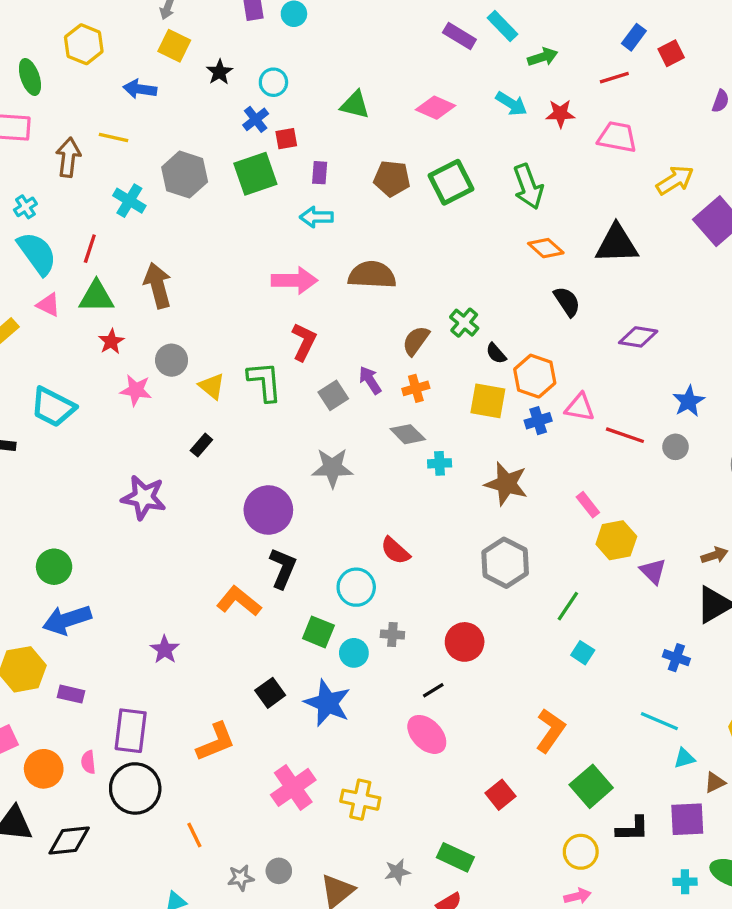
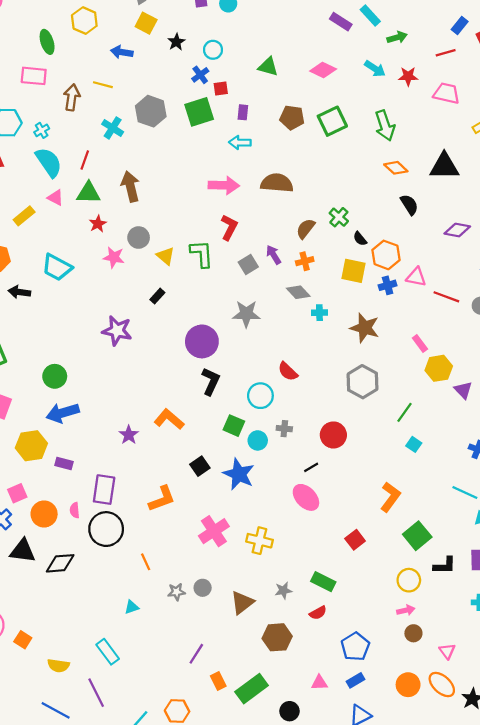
orange L-shape: (239, 601) -> (169, 419), moved

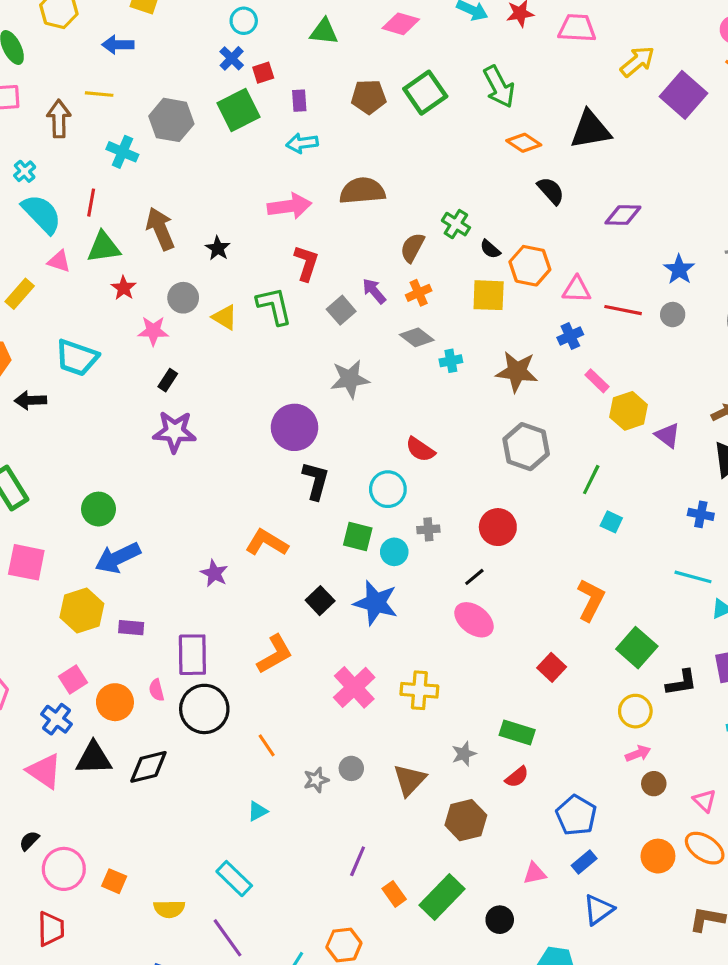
black star: (176, 42) -> (218, 248), moved
blue cross: (388, 285) -> (570, 336), moved
black rectangle: (157, 296) -> (168, 380), moved

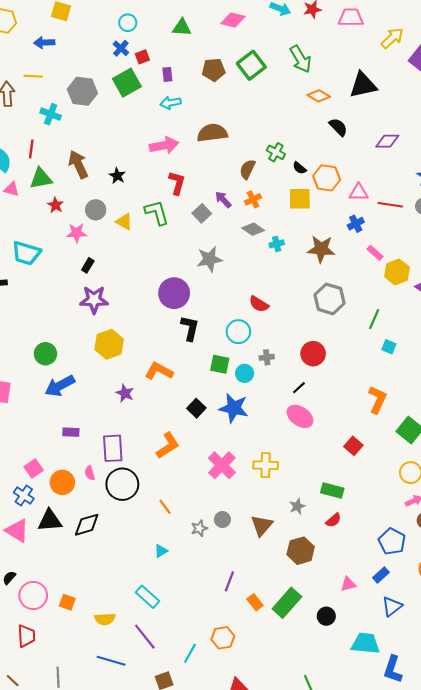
yellow hexagon: (82, 611) -> (109, 344), moved
blue pentagon: (576, 815) -> (392, 541), moved

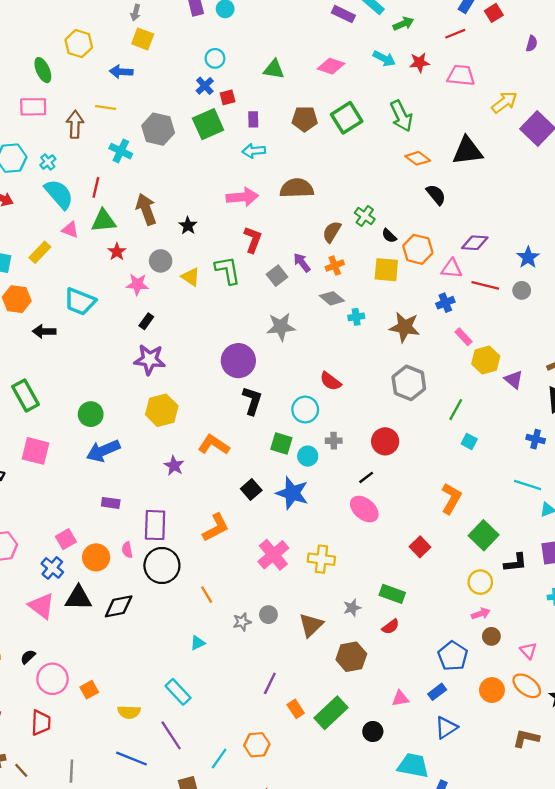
purple diamond: (387, 141) -> (475, 243), moved
orange square: (67, 602) -> (89, 690), turned 35

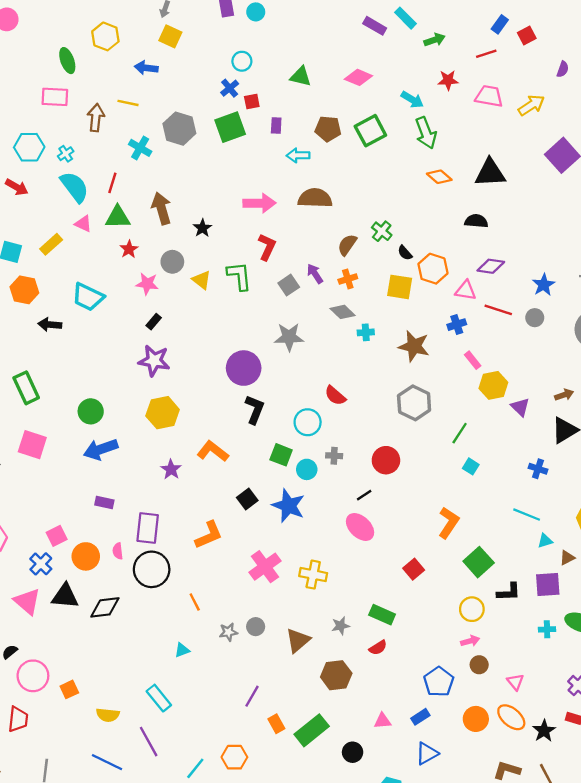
cyan arrow: (384, 59) -> (412, 100), moved
yellow arrow: (504, 102) -> (531, 105), moved
cyan arrow: (254, 151) -> (298, 155), moved
black semicircle: (436, 195) -> (476, 221), moved, turned -50

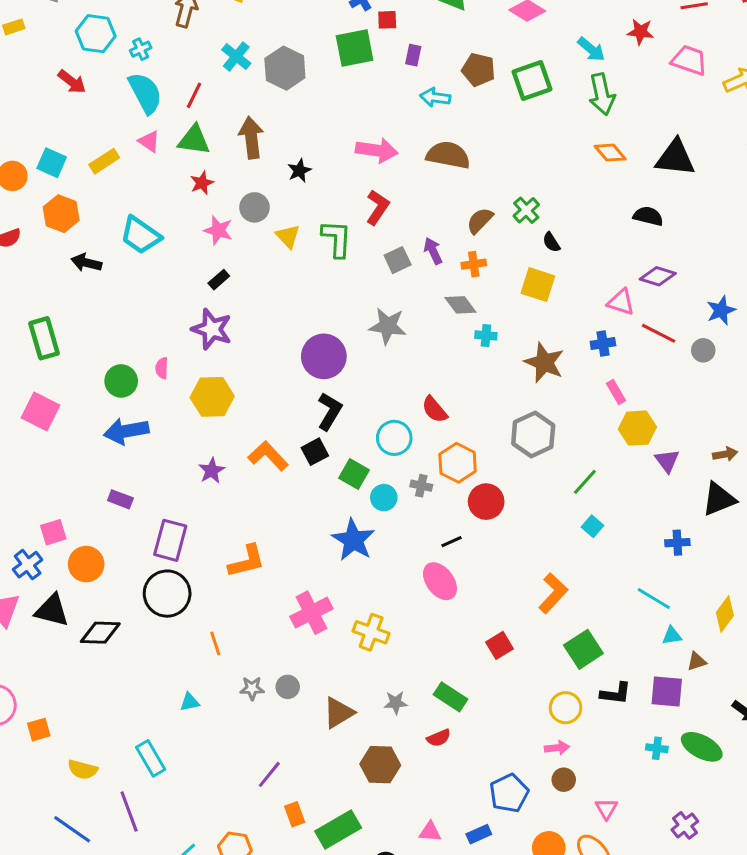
gray hexagon: (179, 129) -> (285, 68), moved
orange hexagon: (433, 269) -> (458, 463), moved
blue cross: (538, 469) -> (677, 543), turned -30
black square: (247, 499) -> (315, 452), moved
pink semicircle: (118, 551) -> (162, 368), moved

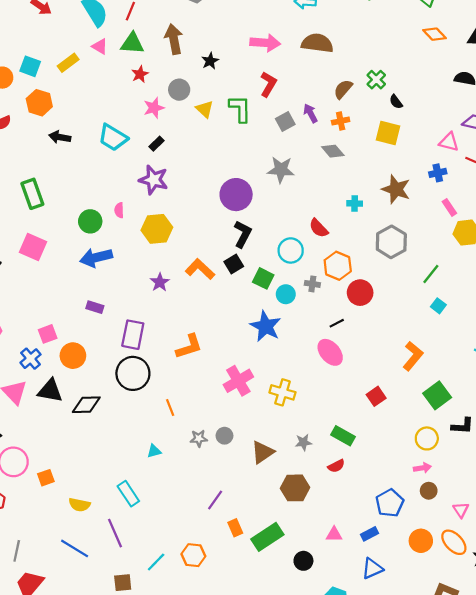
pink star: (218, 230) -> (154, 108), turned -30
cyan trapezoid: (140, 235) -> (113, 138), moved
cyan cross: (486, 335) -> (355, 203), moved

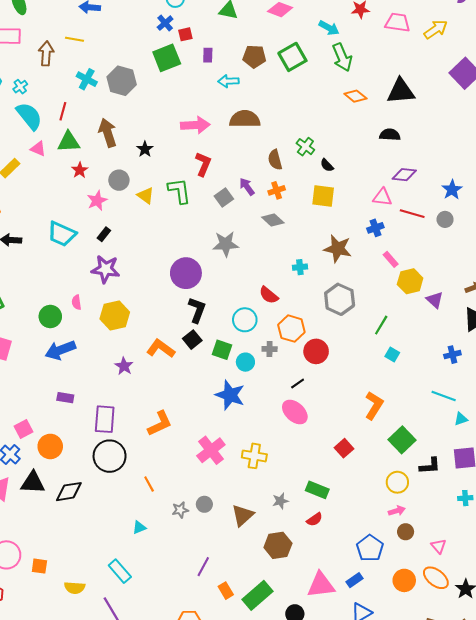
brown semicircle: (343, 89) -> (275, 160), turned -48
orange square: (46, 478) -> (39, 566), turned 35
pink triangle: (334, 534) -> (321, 585), size x1.8

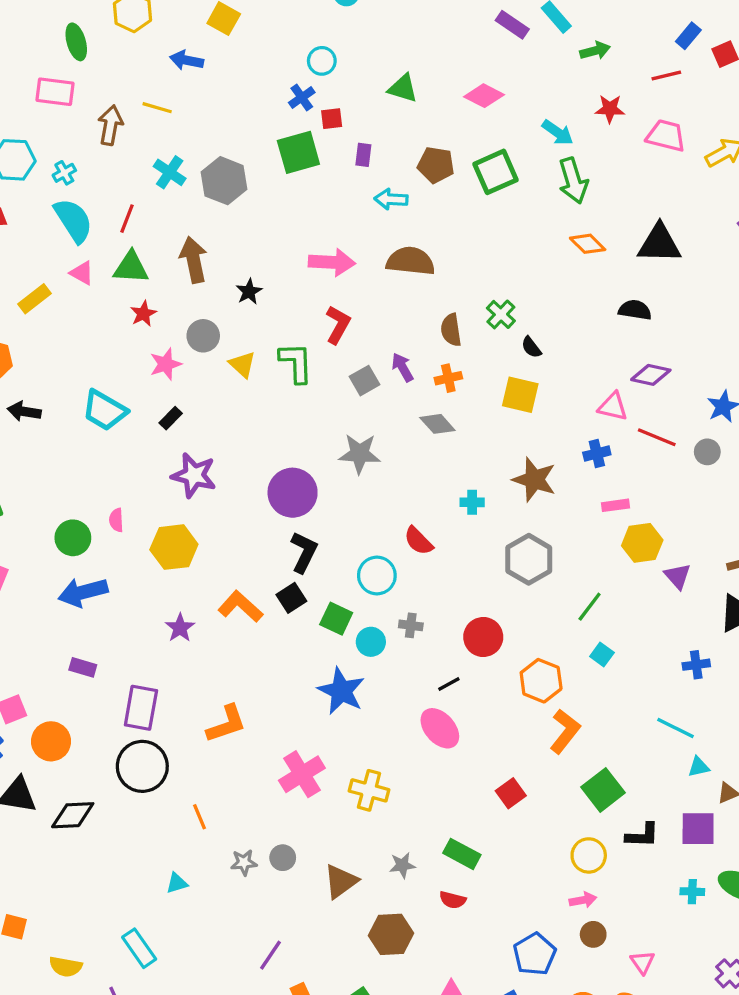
pink rectangle: (391, 259) -> (616, 505), turned -63
purple star: (106, 269) -> (194, 475), moved
orange hexagon: (291, 329) -> (541, 681), moved
red semicircle: (314, 519) -> (453, 900), turned 42

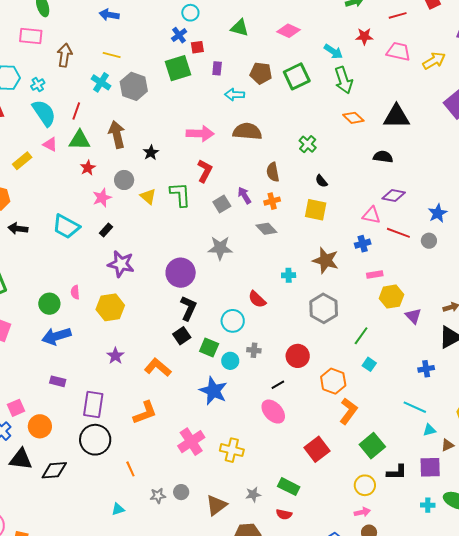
yellow line: (157, 108) -> (112, 55), moved
green cross: (501, 314) -> (308, 144), moved
orange L-shape: (240, 607) -> (158, 367), moved
red square: (511, 793) -> (317, 449), size x1.4

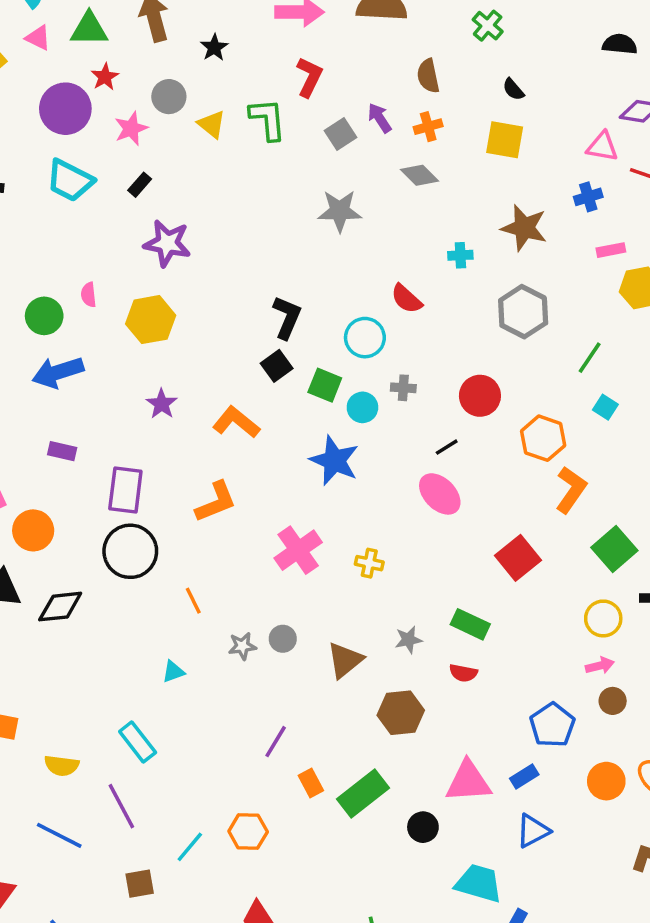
purple circle: (181, 273) -> (65, 109), moved
yellow cross: (232, 450) -> (369, 563), size x0.7

